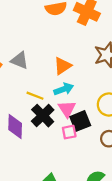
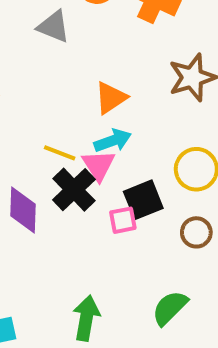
gray triangle: (20, 60) -> (54, 26), moved
pink triangle: (67, 109) -> (98, 165), moved

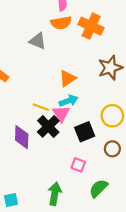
pink square: (123, 220) -> (78, 165), moved, turned 32

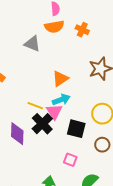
orange cross: (91, 26) -> (82, 30), size x0.6
black square: (85, 132) -> (76, 129), turned 36

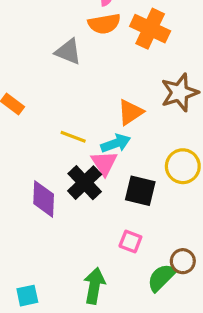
orange cross: (82, 30) -> (150, 29), size x1.6
orange triangle: (60, 79) -> (130, 112), moved
yellow line: (35, 106) -> (73, 137), moved
brown circle: (102, 145) -> (183, 261), moved

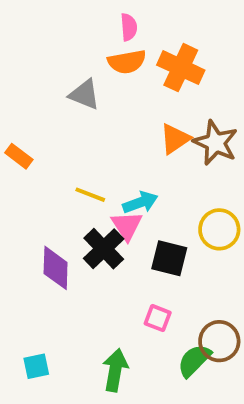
brown star: (180, 93) -> (215, 143), turned -30
orange triangle: (130, 112) -> (175, 139), moved
brown circle: (183, 261) -> (219, 341), size x1.4
cyan square: (27, 296) -> (36, 366), moved

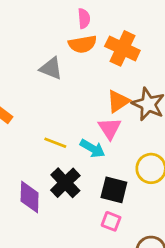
cyan arrow: (140, 202) -> (92, 148), turned 50
pink triangle: (127, 226) -> (110, 128), moved
pink square: (158, 318) -> (111, 221), moved

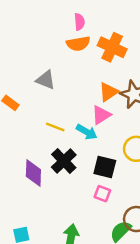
gray triangle: (51, 68) -> (46, 80), moved
pink triangle: (110, 128) -> (101, 115), turned 30

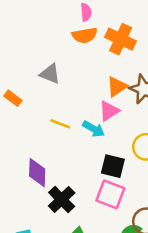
black cross: (64, 161) -> (62, 199), moved
pink square: (102, 194) -> (110, 194), size x1.6

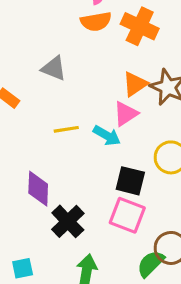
yellow line: (60, 124) -> (66, 129), turned -30

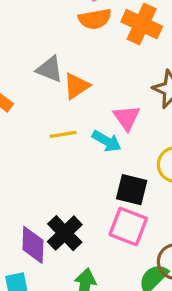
orange triangle: (135, 84) -> (76, 86), moved
pink triangle: (126, 114) -> (127, 118), turned -32
purple diamond: (38, 189) -> (33, 245), moved

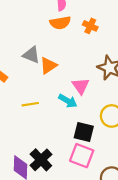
orange cross: (142, 24) -> (90, 26), size x0.6
yellow line: (63, 134) -> (30, 104), moved

